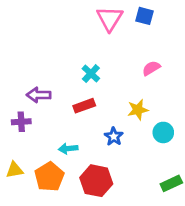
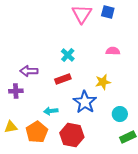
pink semicircle: (151, 68) -> (113, 51), turned 32
cyan circle: (163, 132) -> (120, 114), moved
blue star: (114, 136) -> (85, 102), size x1.6

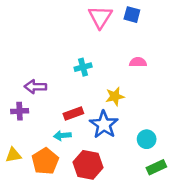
cyan cross: (68, 55) -> (83, 67), turned 32
red rectangle: (63, 79) -> (73, 114), moved
yellow star: (103, 82) -> (115, 96), moved

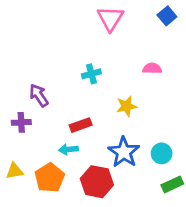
blue square: (132, 15) -> (167, 16), moved, turned 35
purple arrow: (35, 87) -> (39, 95), turned 55
blue star: (104, 125) -> (124, 152), moved

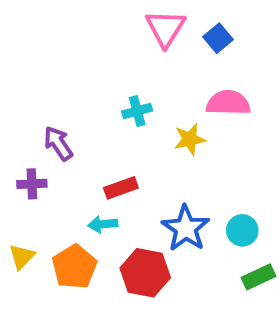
blue square: (167, 16) -> (218, 38), moved
pink semicircle: (152, 68) -> (228, 103), size x1.5
yellow star: (126, 106) -> (190, 139), moved
yellow triangle: (15, 171) -> (22, 257), turned -36

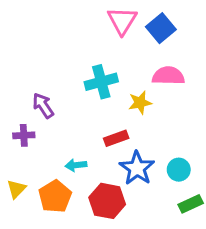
blue square: (218, 38) -> (161, 28), size x1.4
cyan cross: (137, 111) -> (101, 82), size x1.5
red rectangle: (121, 188) -> (116, 138), moved

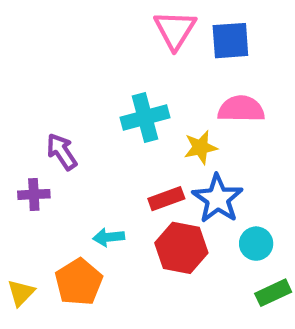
blue square: (161, 28) -> (230, 41), turned 36
blue star: (137, 168) -> (218, 199), moved
yellow triangle: (16, 189) -> (21, 293), moved
red hexagon: (107, 201) -> (181, 248), moved

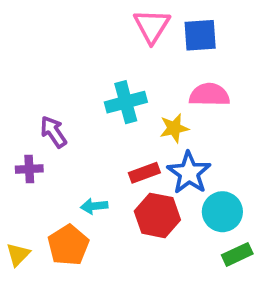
cyan circle: (256, 244) -> (222, 212), size x1.4

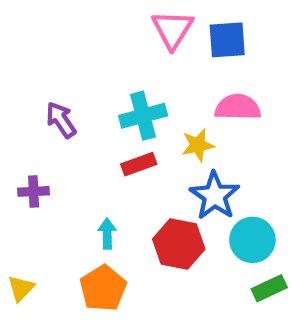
purple arrow: (53, 132) -> (61, 120), moved
red rectangle: (144, 173) -> (139, 164), moved
cyan arrow: (94, 206) -> (107, 234), turned 95
orange pentagon: (68, 245) -> (103, 288), moved

